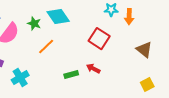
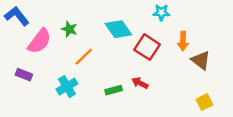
cyan diamond: (58, 17) -> (118, 29), moved
orange arrow: (129, 17) -> (183, 41), moved
cyan cross: (20, 78) -> (67, 87), moved

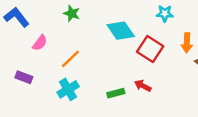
green star: (69, 29) -> (72, 13), moved
pink semicircle: (39, 41) -> (40, 43), size x0.6
orange line: (84, 57) -> (70, 59), moved

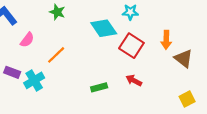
cyan star: (165, 13) -> (130, 12), moved
red arrow: (143, 86) -> (134, 80), moved
cyan cross: (68, 89) -> (34, 80), moved

